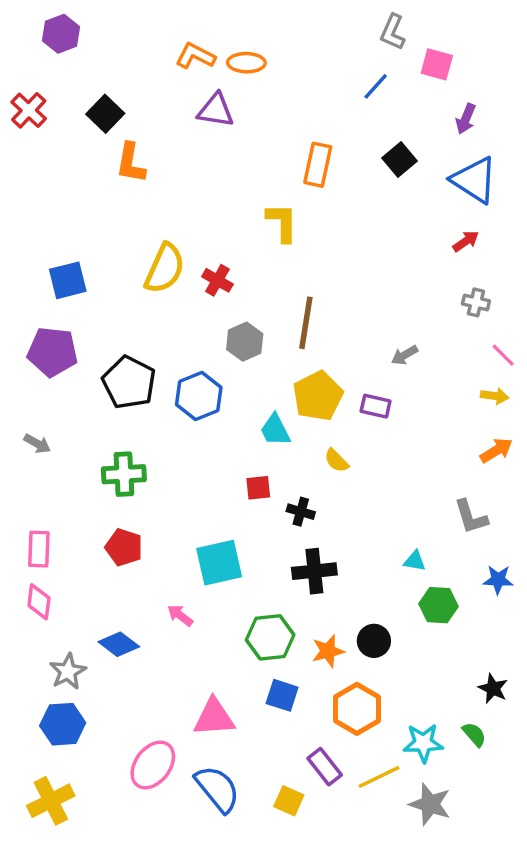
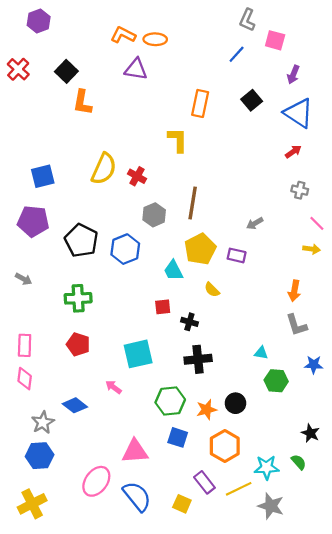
orange arrow: (496, 450) -> (294, 291), moved, turned 132

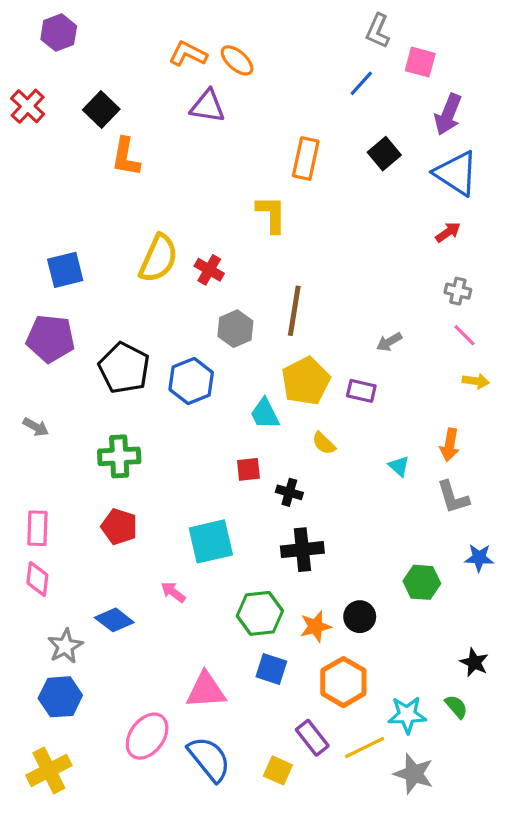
orange ellipse: (155, 39) -> (237, 60), turned 40
purple arrow: (293, 75) -> (448, 114), size x1.4
pink line: (317, 223) -> (464, 335), moved
cyan triangle: (261, 353) -> (399, 466), moved, turned 32

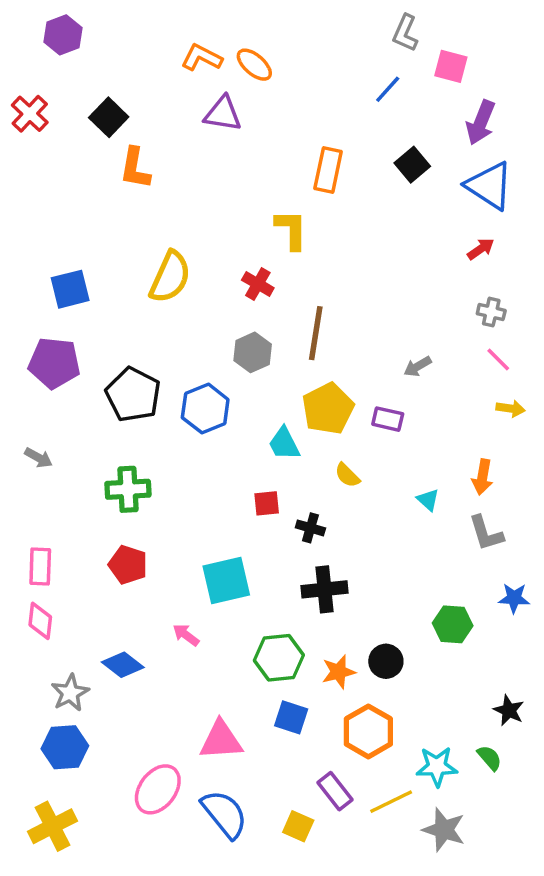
red cross: (209, 270) -> (258, 284), moved

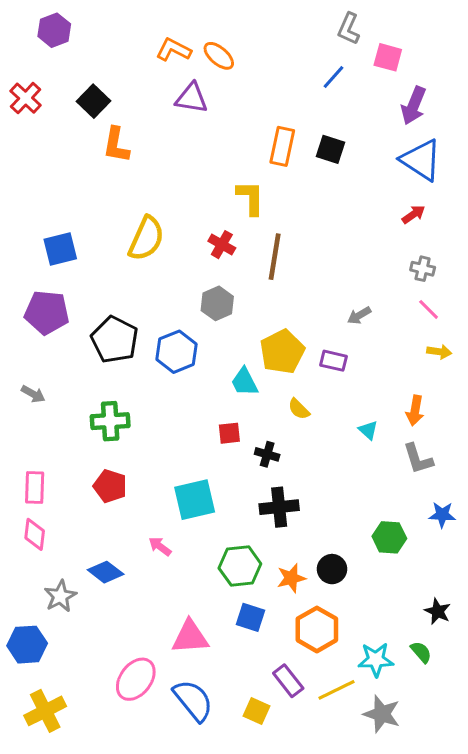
black square: (412, 165) -> (330, 149), moved, turned -32
brown line: (316, 333) -> (275, 257), moved
blue hexagon: (65, 747) -> (27, 645), moved

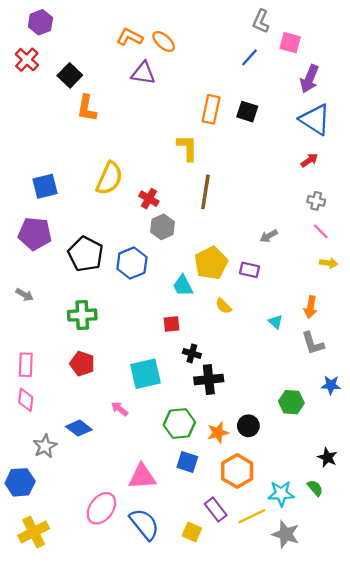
red cross: (26, 98) -> (27, 60), moved
red cross: (222, 245) -> (149, 199), moved
black cross: (267, 454) -> (192, 353), moved

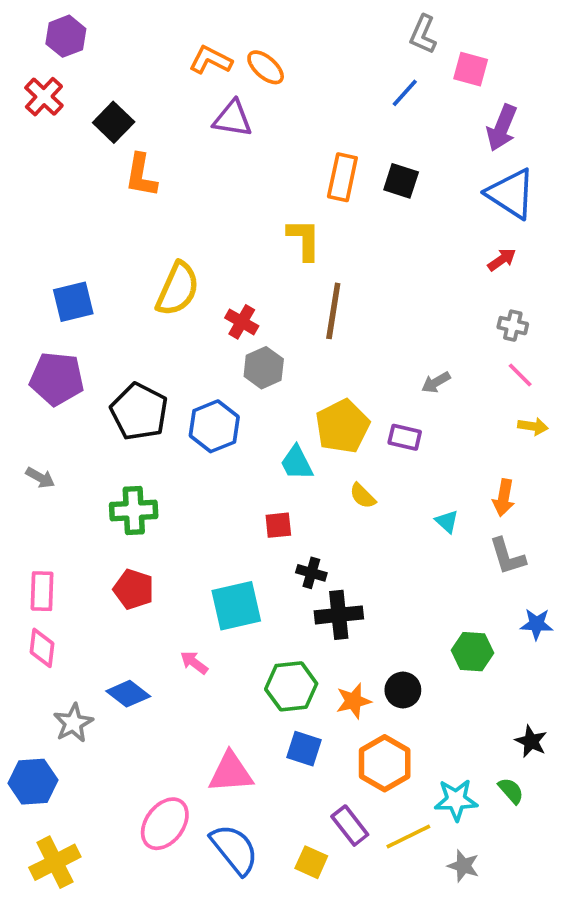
gray star: (286, 534) -> (463, 866), size x0.7

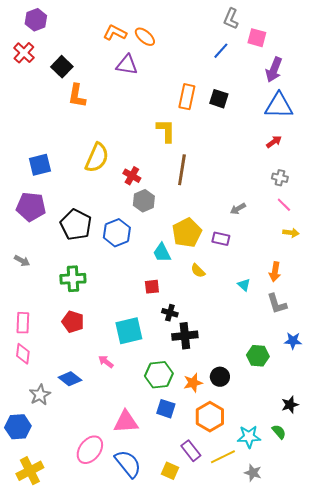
blue triangle: (511, 194) -> (279, 106), turned -32
black star: (531, 741) -> (290, 405), turned 30

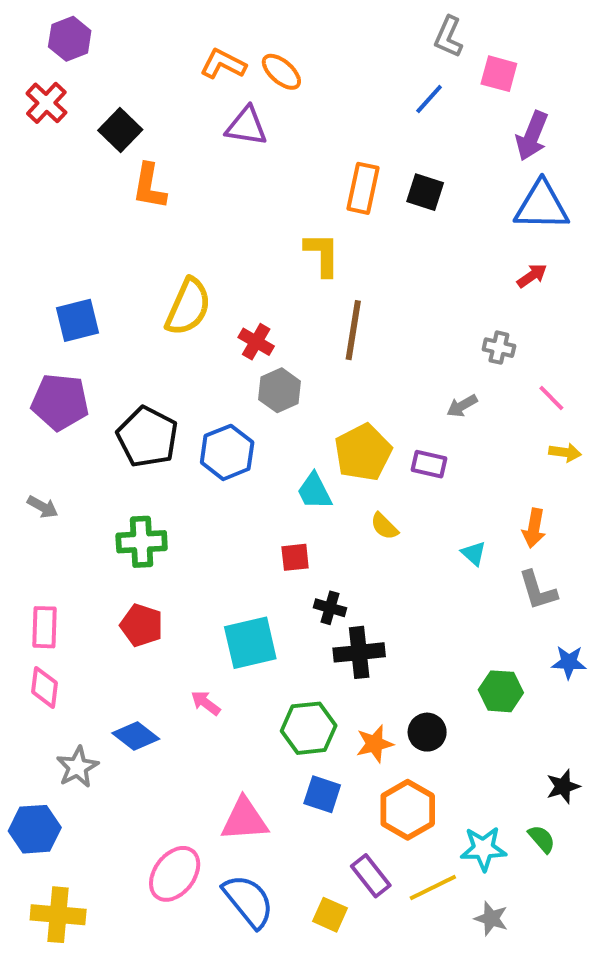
gray cross: (280, 178) -> (499, 348), moved
yellow cross: (30, 471) -> (58, 915), turned 32

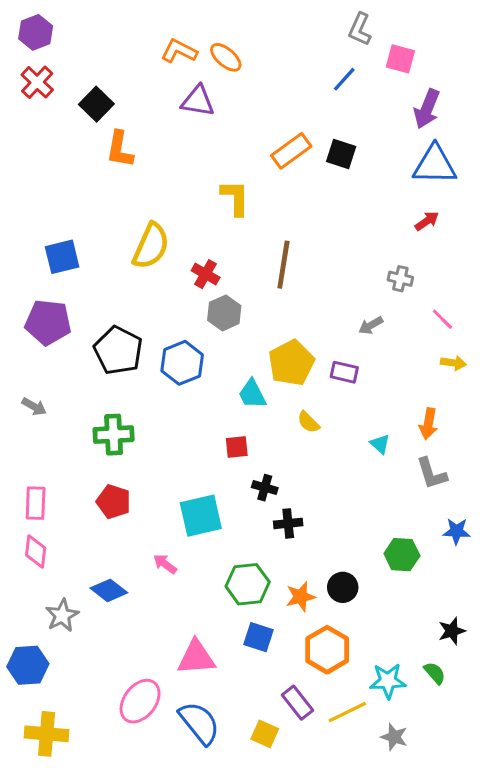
purple hexagon: (70, 39) -> (36, 32), moved
orange rectangle: (363, 188) -> (291, 151), turned 42
yellow L-shape: (322, 254) -> (235, 198), moved
black cross: (359, 652) -> (288, 523), size x0.7

